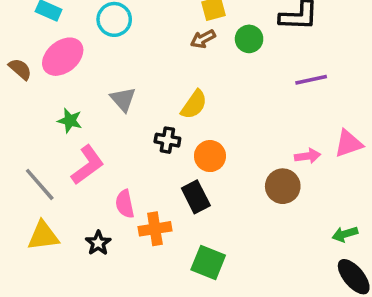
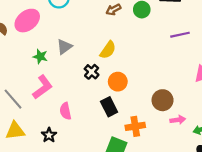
gray triangle: (123, 99) -> (64, 47), turned 35
green star: (70, 121) -> (40, 57), moved
black cross: (167, 140) -> (92, 72), turned 32
pink arrow: (308, 156) -> (178, 120), moved
orange cross: (155, 229) -> (135, 126), moved

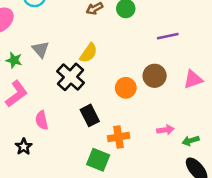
gray triangle: (64, 47) -> (40, 49), turned -35
black cross: (92, 72) -> (71, 77), size x1.6
orange circle: (118, 82) -> (126, 88), moved
brown circle: (163, 100) -> (155, 76), moved

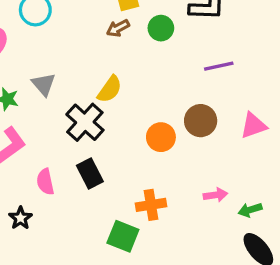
black rectangle: (90, 115) -> (90, 173), moved

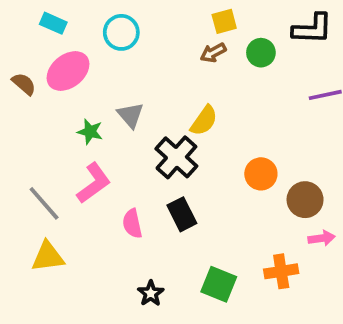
brown circle: (201, 121) -> (305, 200), moved
orange cross: (151, 205) -> (281, 271), moved
black star: (20, 218) -> (151, 293), moved

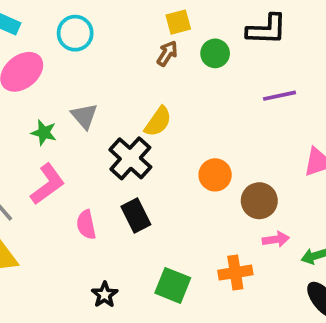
brown arrow: (213, 53) -> (167, 53), turned 150

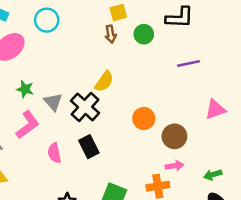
brown arrow: (167, 53) -> (111, 34), turned 138
gray triangle: (84, 116) -> (53, 102), moved
pink arrow: (276, 239) -> (174, 166), moved

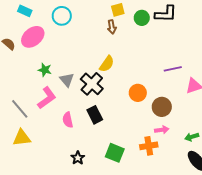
green circle: (144, 34) -> (142, 18), moved
purple line: (188, 64) -> (173, 69), moved

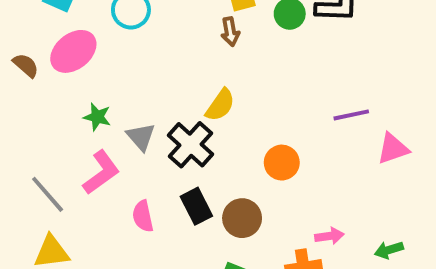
brown circle: (162, 107) -> (242, 218), moved

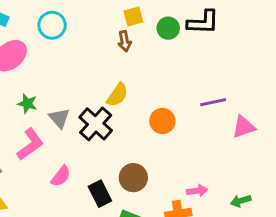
orange circle: (282, 163) -> (162, 121), moved
black rectangle: (196, 206) -> (100, 194), moved
pink semicircle: (143, 216) -> (61, 176), turned -130

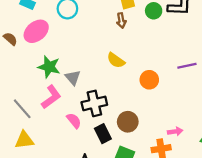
yellow semicircle: (117, 95) -> (116, 60), turned 90
green star: (27, 104) -> (49, 67), size x1.5
black cross: (96, 124) -> (94, 103), moved, turned 35
pink semicircle: (61, 176) -> (74, 121), turned -77

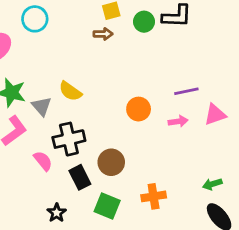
brown arrow: (121, 20) -> (103, 34), turned -80
yellow semicircle: (116, 60) -> (70, 91), moved
pink arrow: (175, 131) -> (178, 121), moved

